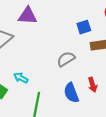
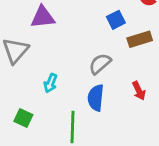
cyan arrow: (21, 78) -> (51, 83), moved, turned -88
blue semicircle: (71, 93) -> (96, 98), moved, turned 36

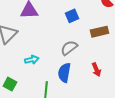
blue square: (116, 20) -> (72, 16), moved
cyan arrow: (51, 83) -> (32, 60), turned -128

